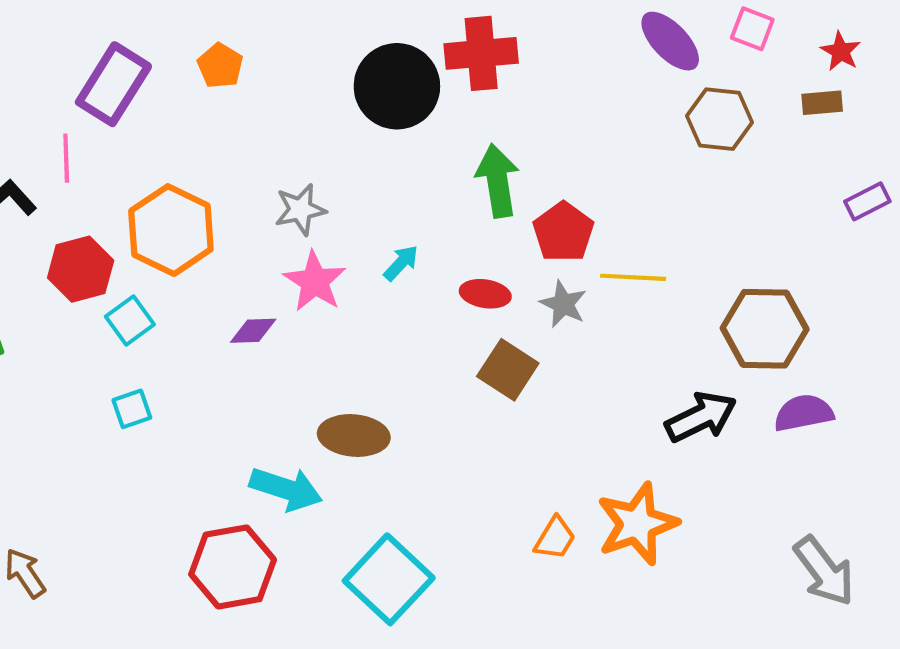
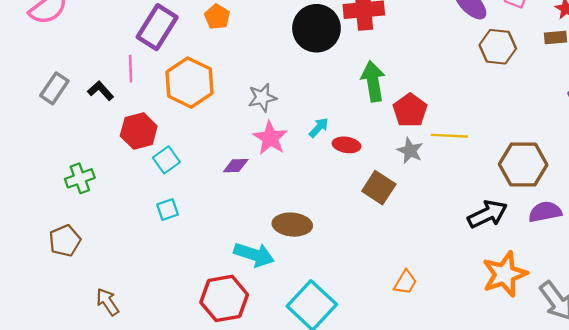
orange hexagon: (171, 230) -> (189, 83), moved
red ellipse: (485, 294) -> (347, 145), moved
orange star: (637, 524) -> (505, 274), moved

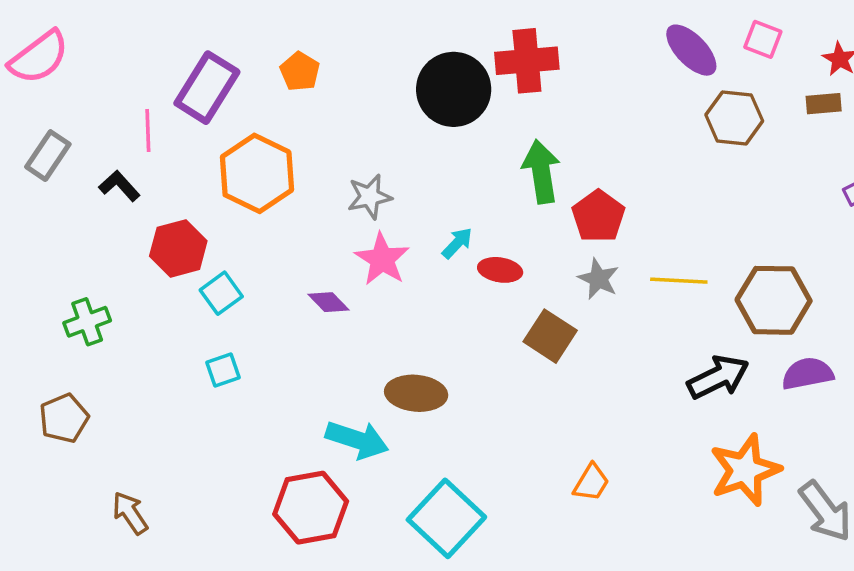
pink line: (131, 69) -> (148, 130), moved
gray rectangle: (54, 88) -> (48, 156), moved
yellow line: (449, 136) -> (679, 281), moved
purple diamond: (236, 166) -> (328, 302), turned 48

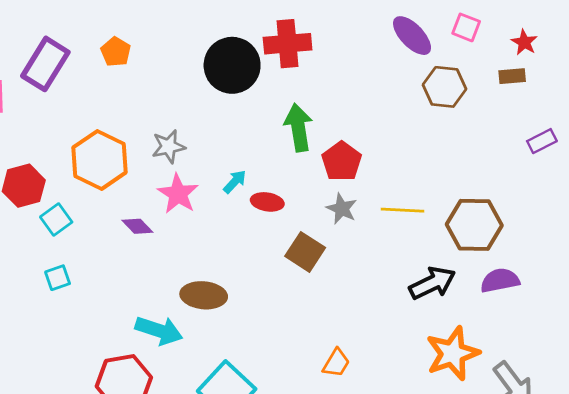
orange hexagon: (257, 173) -> (99, 160), moved

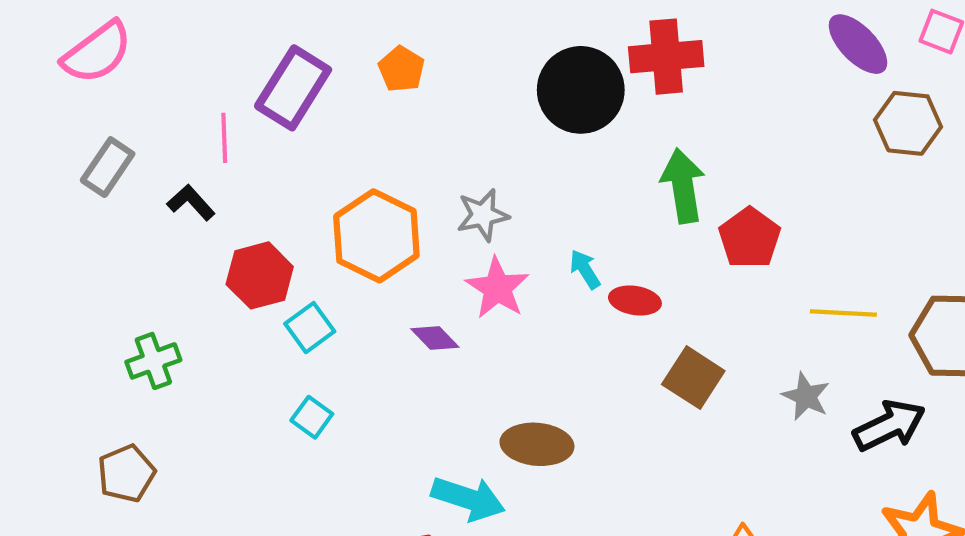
cyan arrow: (235, 182) -> (585, 269), turned -75
gray star: (342, 209) -> (806, 396), moved
cyan square: (58, 278) -> (312, 417), turned -35

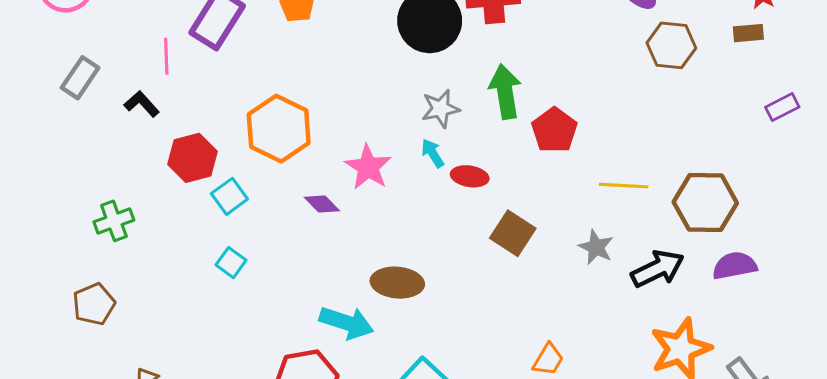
gray star: (483, 215) -> (440, 109), moved

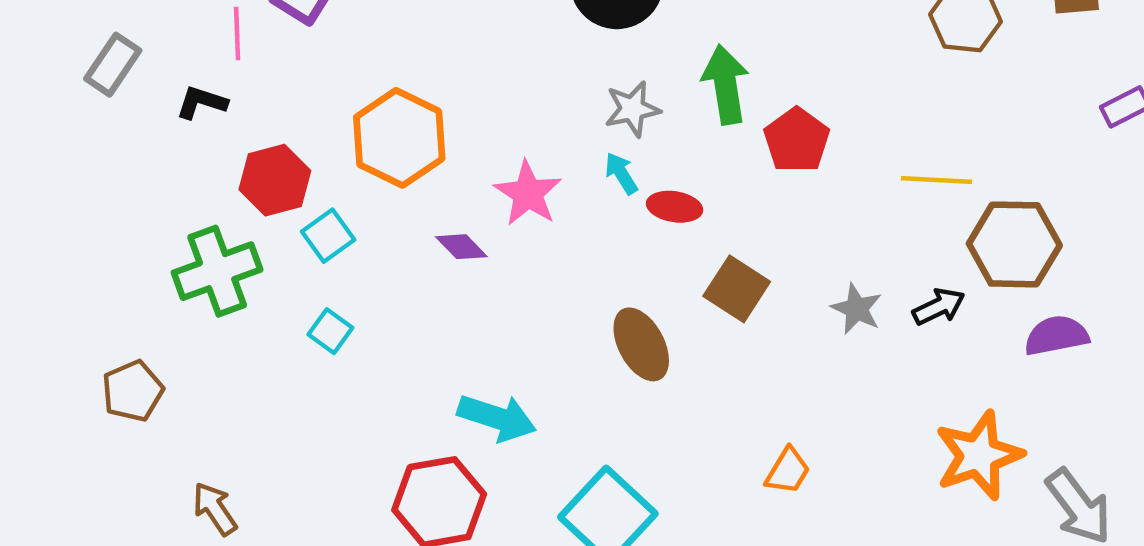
black L-shape: (142, 104) -> (202, 102), turned -30
yellow line: (624, 186) -> (937, 180), moved
green cross: (114, 221) -> (217, 271), moved, size x1.5
black arrow: (658, 269) -> (939, 307), moved, size x0.7
brown ellipse: (397, 283) -> (641, 344), moved, turned 57

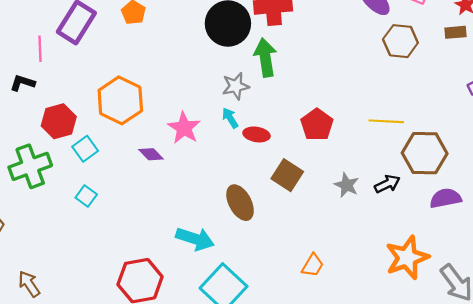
green arrow: (726, 85) -> (265, 58), moved
red pentagon: (797, 140) -> (317, 125), moved
cyan arrow: (497, 418) -> (195, 239), moved

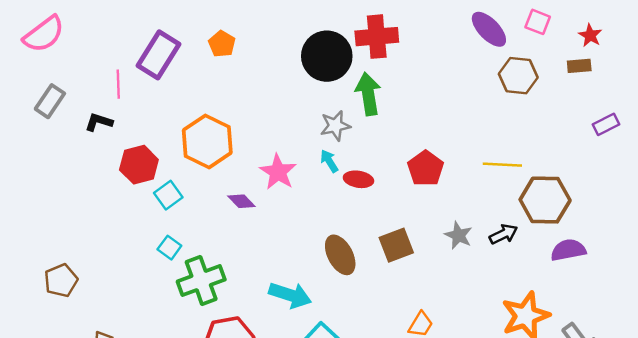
green cross: (30, 166) -> (201, 280), moved
brown square: (287, 175) -> (396, 245), moved, turned 36

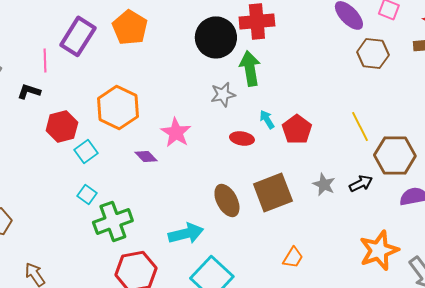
orange pentagon: (222, 44) -> (130, 27), size x1.6
cyan arrow: (329, 161) -> (267, 119), moved
yellow line: (502, 165) -> (360, 126), turned 60
brown square: (396, 245) -> (273, 192), size x1.4
cyan arrow: (290, 295) -> (186, 233), turned -32

